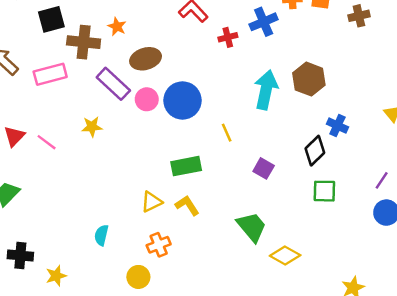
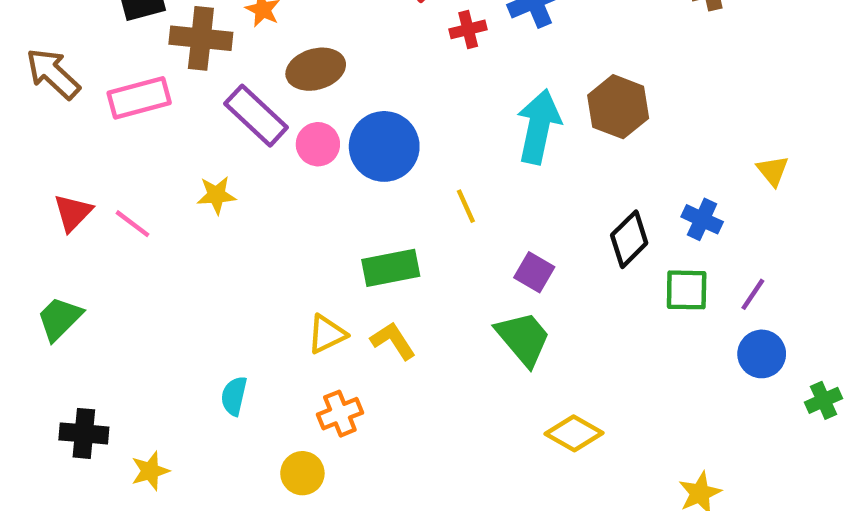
blue cross: (337, 126) -> (702, 219), moved
green square: (324, 191) -> (687, 290), moved
green trapezoid: (252, 227) -> (523, 339), moved

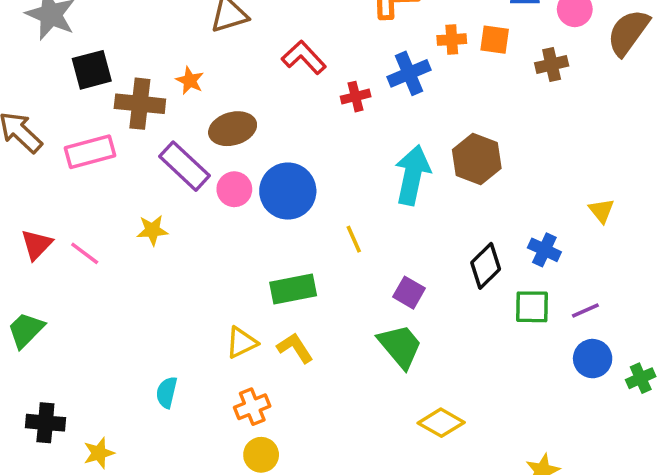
purple line: (753, 294) -> (585, 310), turned 32
green cross: (823, 400) -> (641, 378), moved
yellow circle: (302, 473) -> (261, 455), moved

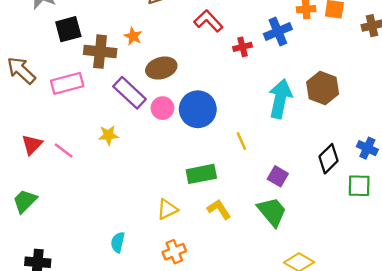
yellow L-shape: (295, 348) -> (219, 209), moved

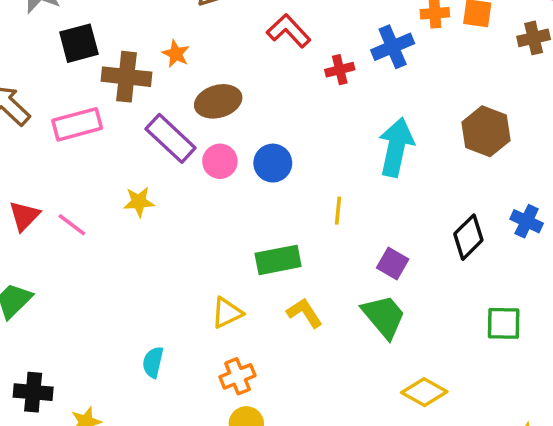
brown hexagon: (323, 88) -> (486, 131), moved
blue circle: (198, 109) -> (273, 163), size x0.7
yellow line: (241, 141) -> (338, 211), turned 30
green square: (359, 186) -> (504, 323), moved

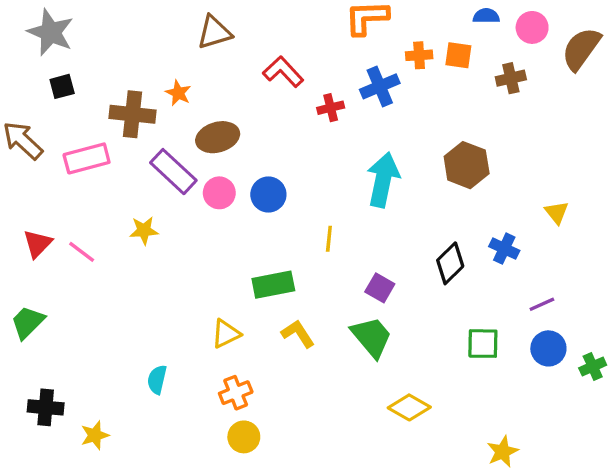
black square: (79, 43) -> (62, 86), moved, size x0.7

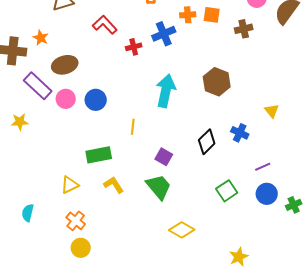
green square: (483, 344) -> (227, 191), turned -35
orange cross: (236, 393) -> (76, 221), turned -30

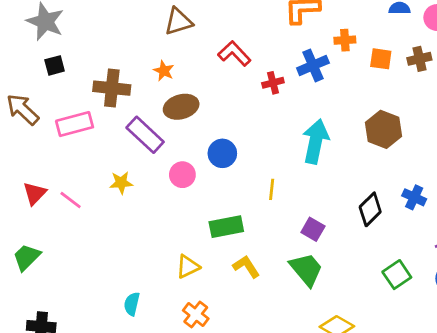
orange square: (212, 15) -> (381, 59), moved
orange star: (41, 38) -> (164, 71), moved
pink circle: (66, 99) -> (182, 175), moved

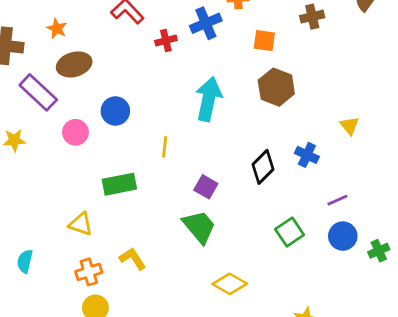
orange square: (381, 59) -> (264, 41), moved
yellow triangle: (188, 267) -> (81, 224), turned 45
yellow L-shape: (246, 267) -> (133, 259), moved
orange cross: (196, 315) -> (89, 272), turned 35

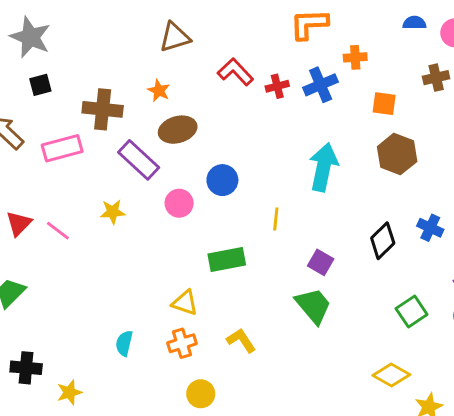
red cross: (166, 41) -> (277, 86), moved
orange cross: (89, 272) -> (182, 343), moved
yellow diamond: (230, 284) -> (391, 375), moved

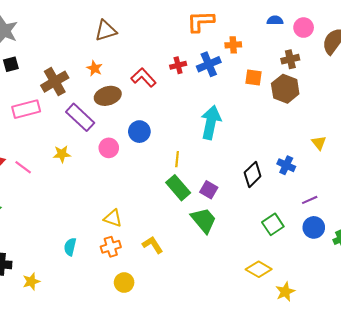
red L-shape: (235, 72) -> (143, 78), moved
brown cross: (103, 109) -> (55, 82), turned -36
brown hexagon: (397, 154) -> (285, 89), moved
green rectangle: (227, 260) -> (178, 188), moved, turned 60

